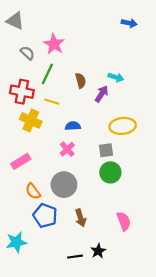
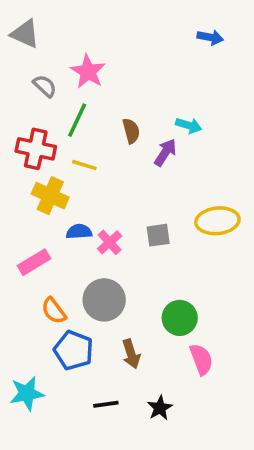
blue semicircle: (73, 126) -> (79, 232), moved
yellow ellipse: (123, 126) -> (217, 221), moved
gray square: (106, 150) -> (158, 235), moved
green circle: (110, 172) -> (180, 318), moved
black line: (75, 257) -> (106, 404), moved

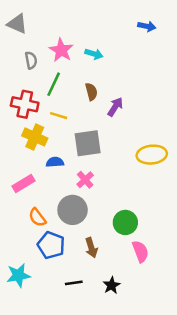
gray semicircle: (45, 86) -> (31, 60), turned 36
cyan arrow: (189, 125) -> (94, 54), moved
gray square: (158, 235) -> (88, 143), moved, size x1.6
pink cross: (110, 242) -> (85, 180), moved

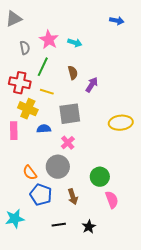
gray triangle: (17, 24) -> (14, 19), turned -48
pink rectangle: (23, 183) -> (14, 131), moved, turned -60

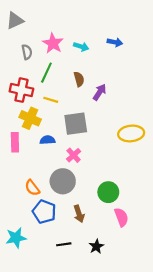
blue arrow: (117, 21) -> (115, 42), moved

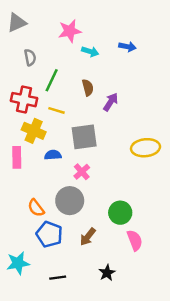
pink star: (53, 43) -> (70, 31), moved, turned 30
brown arrow: (79, 214) -> (88, 237), turned 56
black line: (64, 244) -> (58, 278), moved

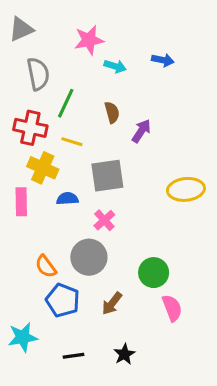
gray semicircle: (30, 57) -> (38, 74), size x1.5
black star: (107, 273) -> (124, 354), moved

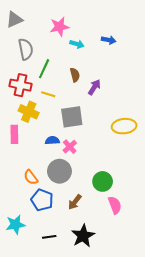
blue semicircle: (67, 199) -> (52, 140), moved
black star: (124, 354) -> (83, 236), size x1.6

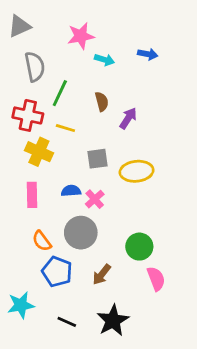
gray square: (72, 117) -> (98, 159), size x0.7
yellow ellipse: (124, 126) -> (137, 171), moved
pink rectangle: (14, 134) -> (32, 195), moved
black line: (49, 237) -> (67, 322), turned 32

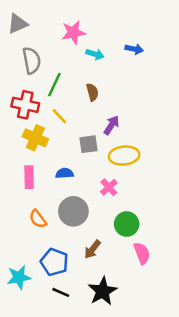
purple arrow: (128, 118) -> (111, 125), moved
yellow line: (65, 128) -> (59, 116), turned 30
pink cross: (95, 199) -> (109, 187), moved
blue pentagon: (57, 272) -> (54, 262), moved

